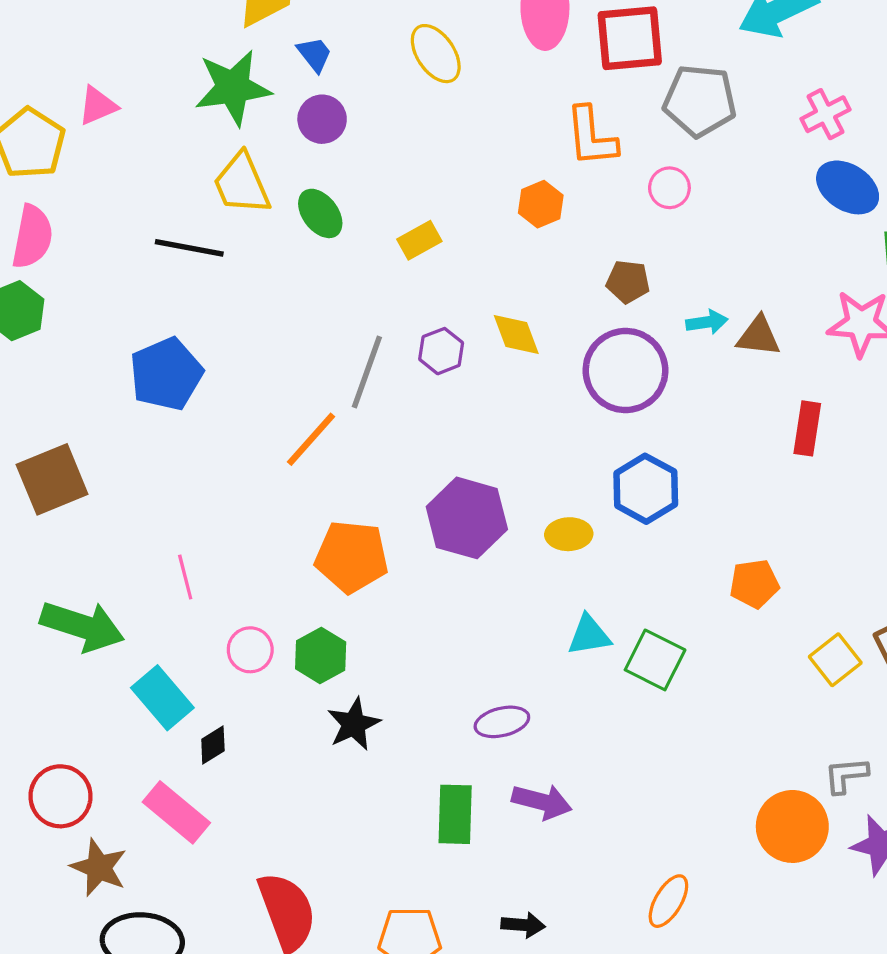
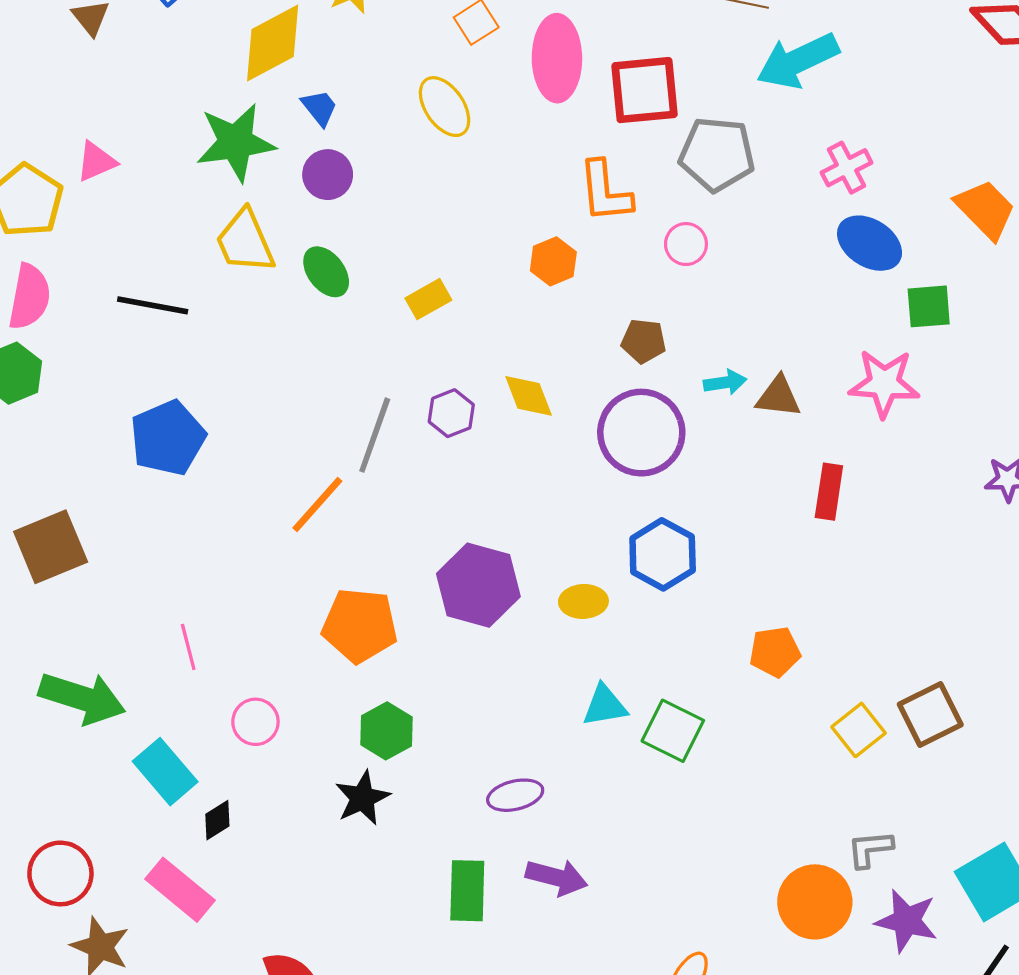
black line: (189, 248) -> (153, 305), moved
green hexagon: (321, 655) -> (386, 731), moved

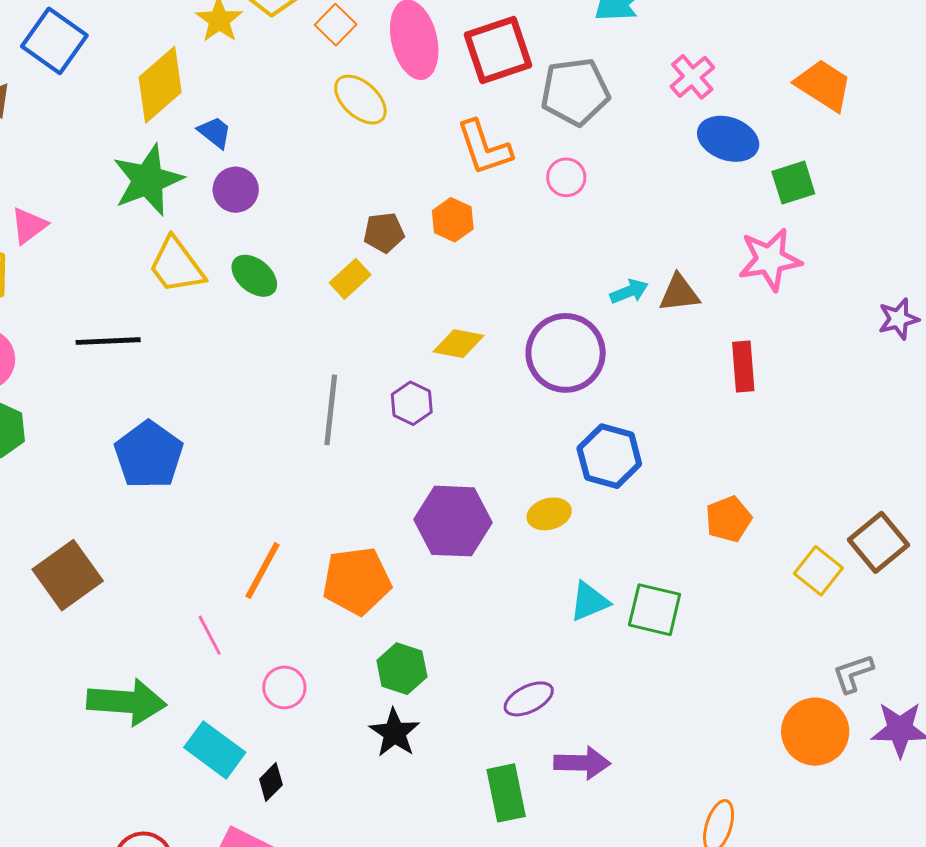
yellow ellipse: (445, 107) -> (360, 100), moved
brown pentagon: (644, 341) -> (384, 233), moved
yellow diamond: (529, 396) -> (458, 344), turned -45
purple hexagon: (451, 413) -> (412, 403), moved
orange line: (317, 505) -> (263, 570), moved

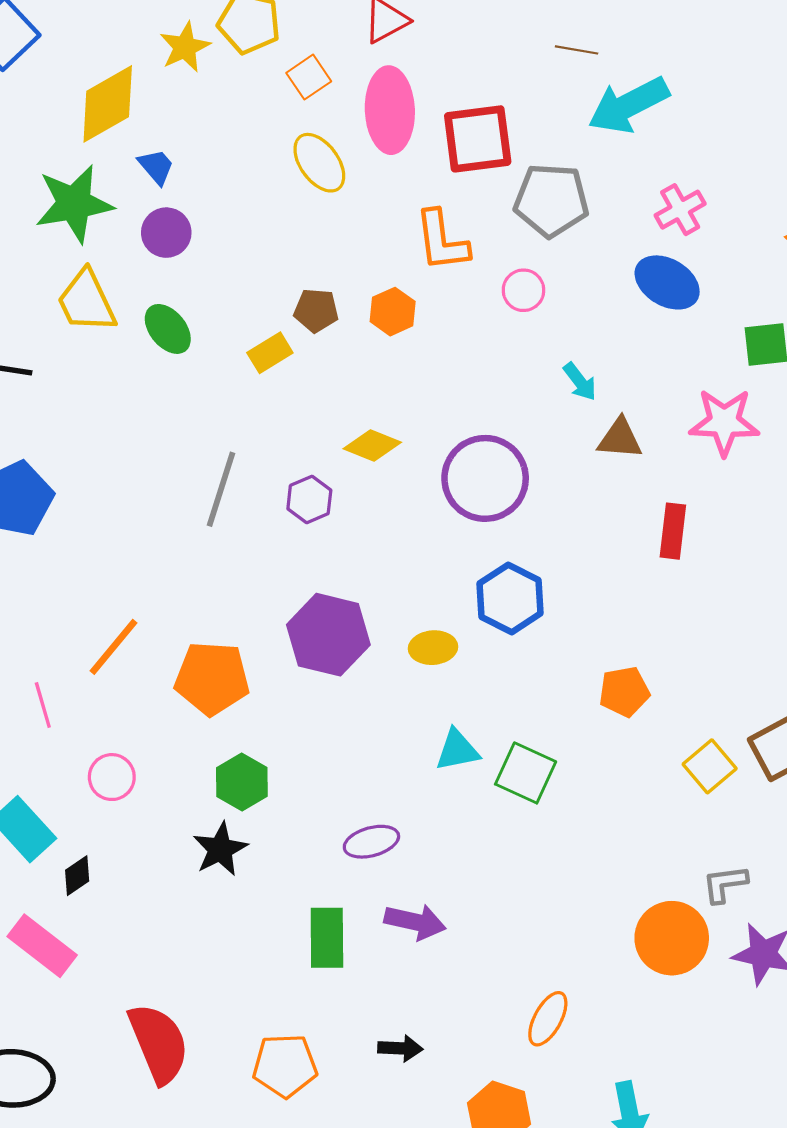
blue ellipse: (728, 139) -> (667, 282), moved
cyan arrow: (629, 291) -> (580, 382), moved, turned 63

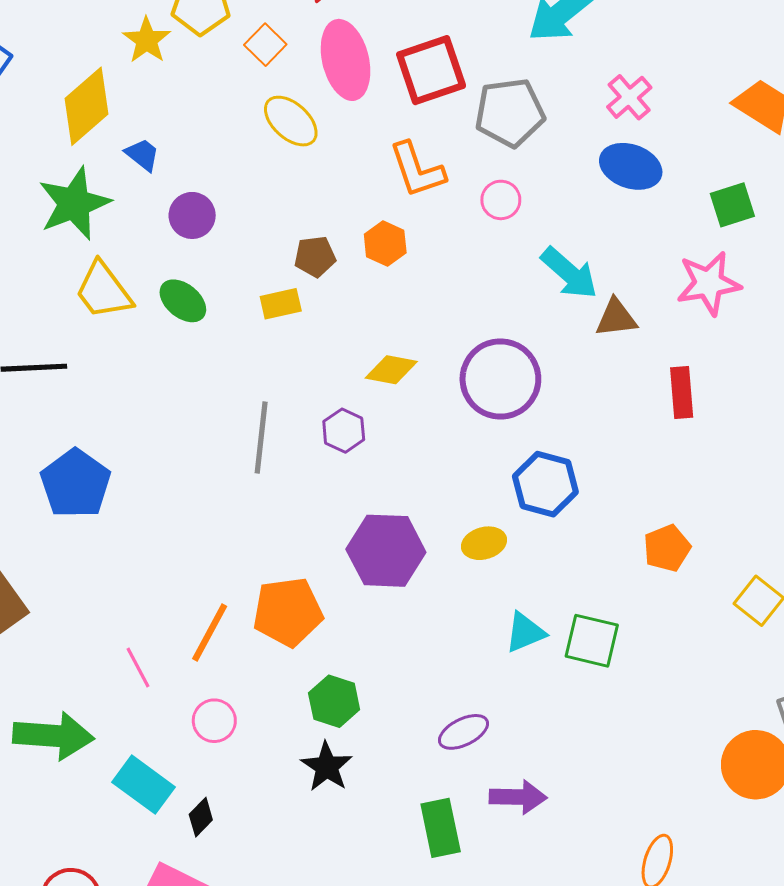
purple circle: (166, 233) -> (192, 215), moved
yellow rectangle: (270, 353) -> (281, 304), turned 30
cyan arrow: (580, 382) -> (569, 273), size x1.6
orange line: (113, 647) -> (210, 633), moved

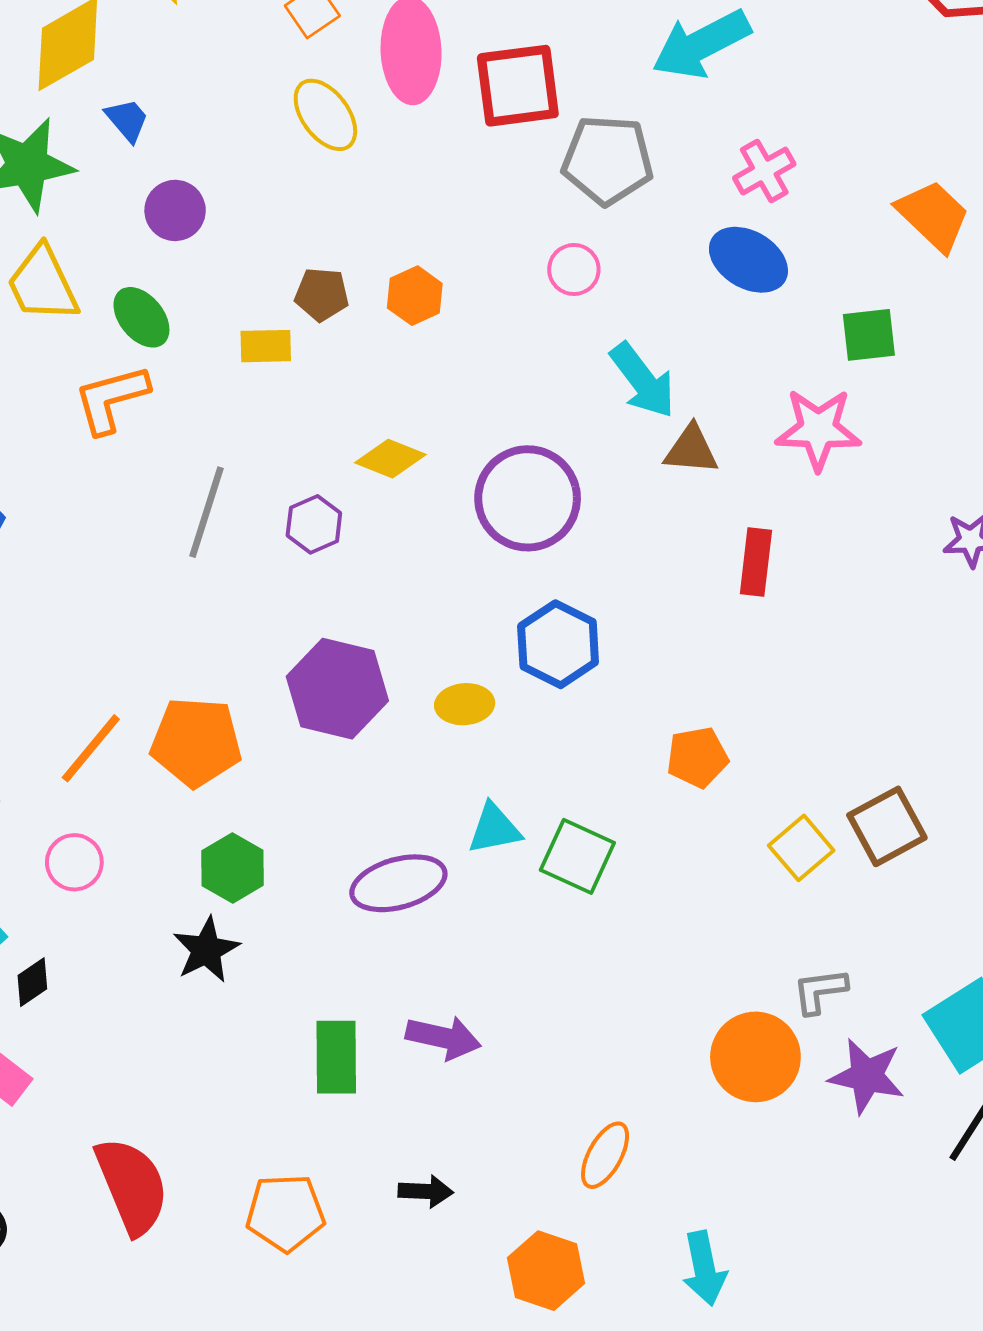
orange L-shape: (417, 170) -> (111, 399), moved, turned 82
purple ellipse: (463, 732) -> (398, 883), moved, size x1.4

